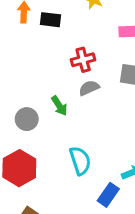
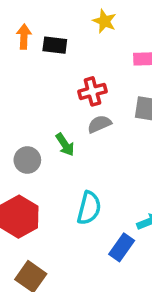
cyan semicircle: (80, 161) -> (89, 208), turned 32

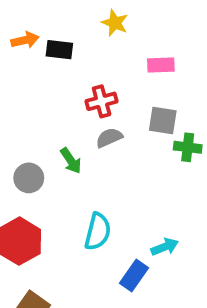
orange arrow: (24, 37) -> (25, 40), turned 75

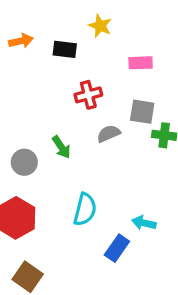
black rectangle: (59, 50) -> (65, 49), moved
gray semicircle: (109, 138) -> (109, 134), moved
cyan arrow: (165, 247) -> (144, 223), turned -145

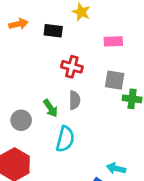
red cross: (88, 95) -> (72, 67), turned 30
gray semicircle: (109, 134) -> (75, 100), moved, turned 114
cyan semicircle: (85, 209) -> (65, 139), moved

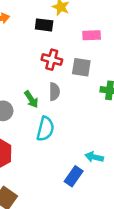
black rectangle: (53, 31) -> (44, 25), moved
gray square: (115, 80) -> (81, 67), moved

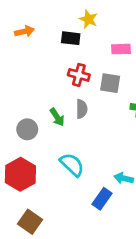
cyan semicircle: (45, 129) -> (72, 165), moved, turned -60

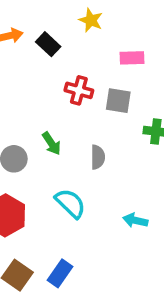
black rectangle: (71, 38) -> (48, 44), moved, turned 36
gray semicircle: (82, 109) -> (98, 157), moved
blue rectangle: (102, 199) -> (60, 273), moved

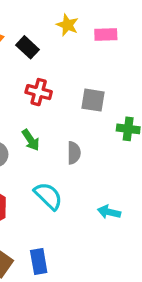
pink rectangle: (132, 58) -> (106, 35), moved
red cross: (79, 90) -> (39, 92), moved
blue rectangle: (60, 273) -> (39, 262), turned -45

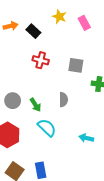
pink rectangle: (106, 35) -> (84, 23), turned 64
green arrow: (31, 140) -> (35, 105), moved

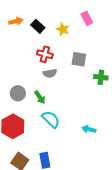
yellow star: (59, 17) -> (63, 29), moved
gray semicircle: (63, 100) -> (50, 73), moved, turned 80

